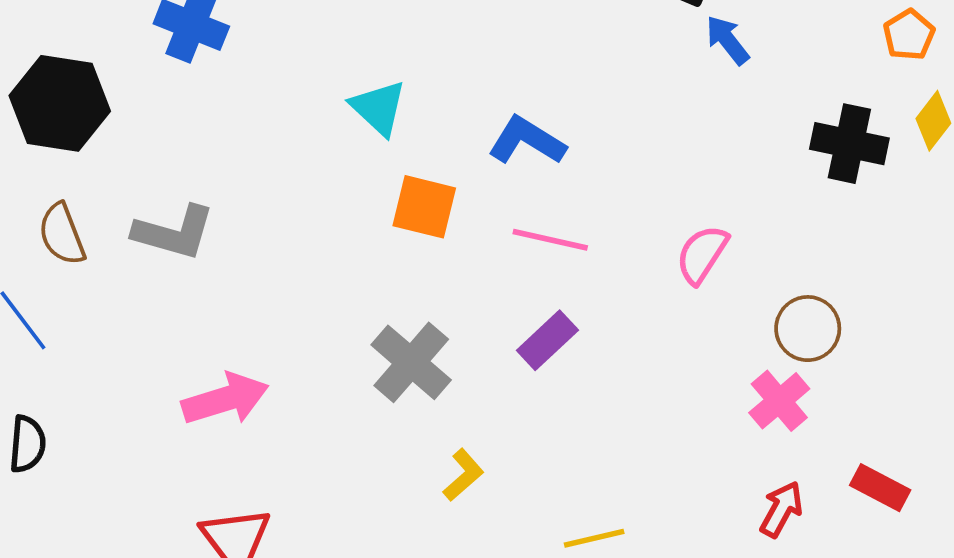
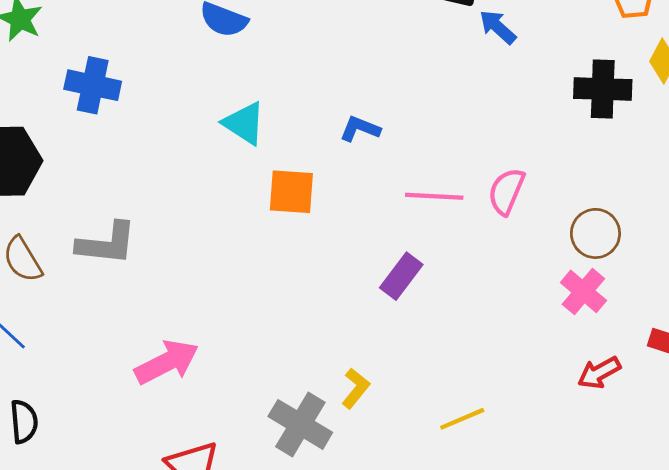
blue L-shape: (527, 141) -> (360, 129), size x0.7
pink line: (550, 240) -> (434, 196), moved
gray cross: (411, 362) -> (300, 424), moved
red arrow: (781, 509) -> (599, 373), turned -138

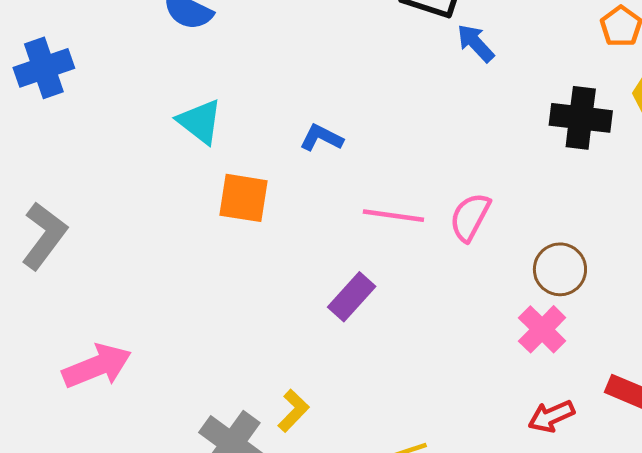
blue cross: (93, 85) -> (44, 68), turned -36
gray L-shape: (107, 243) -> (44, 236), turned -64

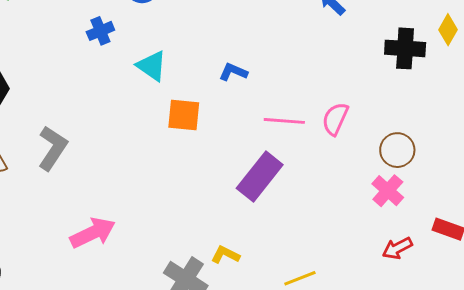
blue cross: (44, 68) -> (100, 31), moved, size x0.7
purple rectangle: (352, 297) -> (260, 177), size x1.5
yellow L-shape: (293, 411) -> (225, 255), turned -104

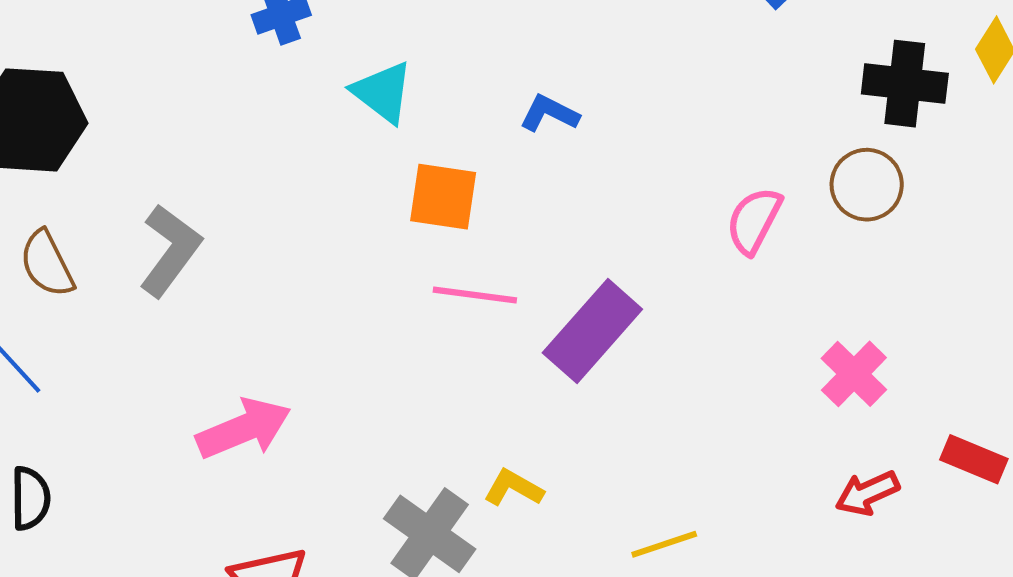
pink line: (284, 121) -> (475, 295), moved
brown circle: (397, 150) -> (867, 185), moved

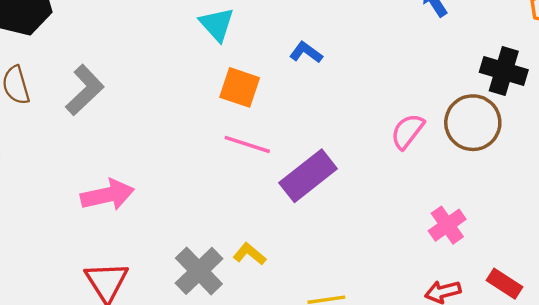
brown circle: (867, 185) -> (473, 123), size x1.4

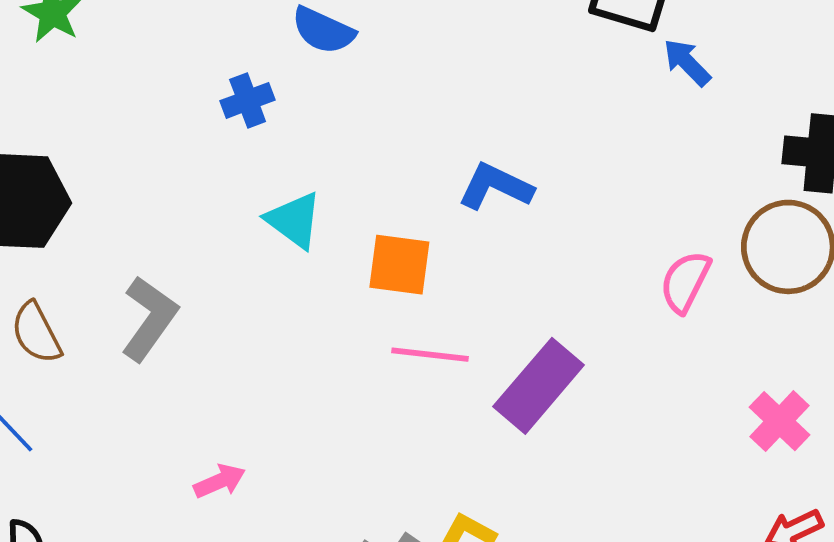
cyan triangle: (217, 24) -> (294, 220), moved
blue L-shape: (306, 52) -> (496, 187), size x1.4
pink arrow: (107, 195) -> (220, 481), size x0.6

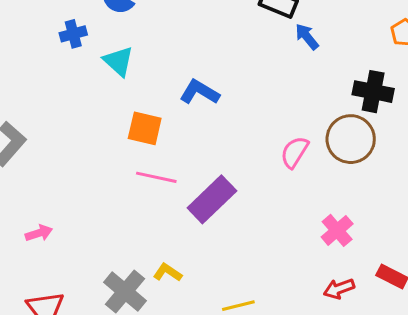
cyan triangle: (294, 220) -> (118, 61), moved

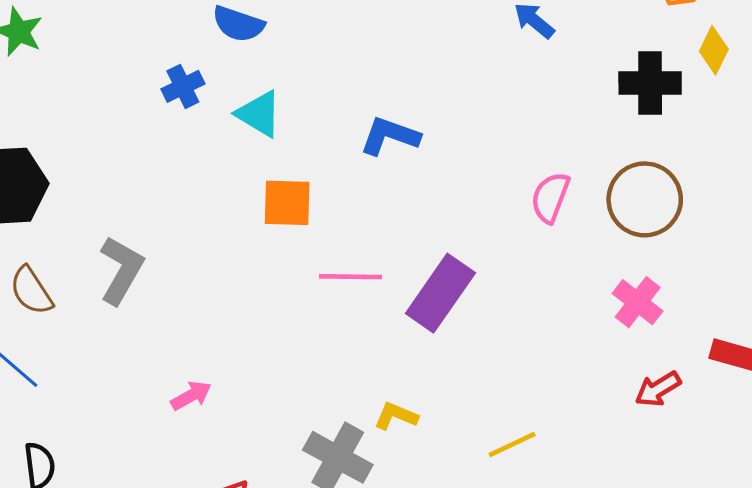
orange square: (145, 128) -> (287, 203), moved
brown circle: (351, 139) -> (645, 199), moved

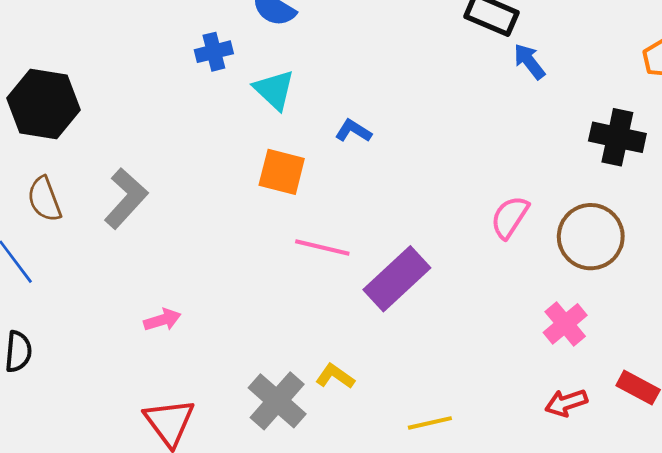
blue L-shape: (390, 136) -> (353, 131), moved, size x0.7

